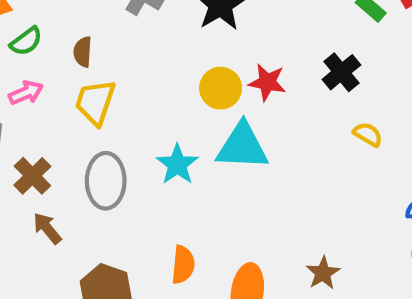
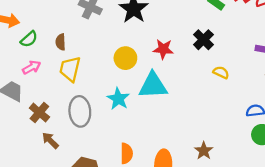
yellow circle: (221, 88) -> (125, 58), moved

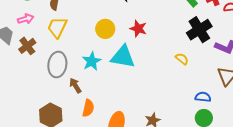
black cross: (203, 40) -> (199, 30), moved, size x1.4
brown cross: (39, 113) -> (27, 46), moved
brown arrow: (50, 140) -> (75, 85), moved

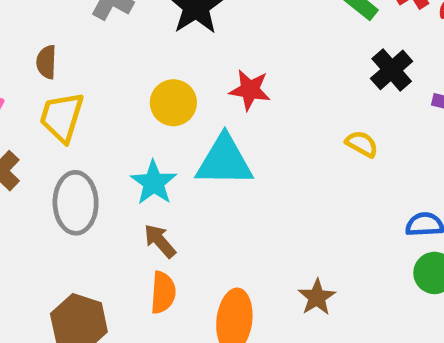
black cross: (199, 30) -> (392, 70), size x0.7
brown arrow: (75, 85) -> (160, 241), moved

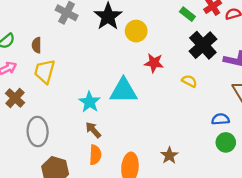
black cross: (392, 70) -> (203, 45), size x1.4
red star: (250, 90) -> (154, 63), moved
yellow circle: (173, 103) -> (136, 31), moved
gray ellipse: (76, 203) -> (38, 132), moved

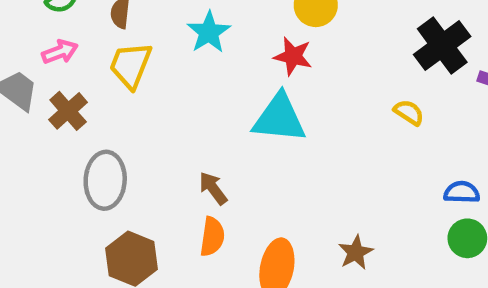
red star: (154, 63) -> (293, 56), moved
cyan star: (90, 102) -> (209, 32), moved

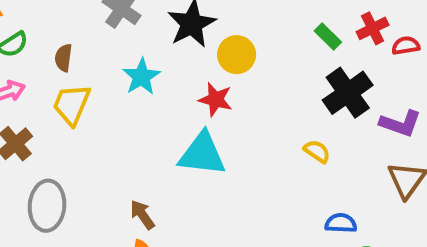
blue semicircle: (462, 192) -> (341, 223), moved

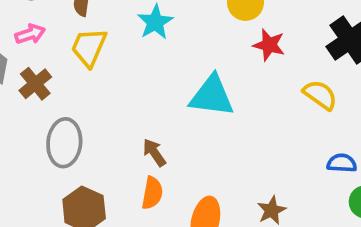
red star: (215, 99) -> (269, 45), moved
yellow semicircle: (317, 151) -> (320, 95), size x1.4

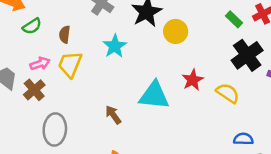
pink arrow: (30, 34) -> (40, 64), moved
red star: (269, 45) -> (193, 80), moved, turned 30
brown arrow: (154, 153) -> (113, 115), moved

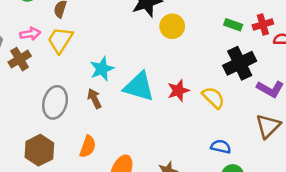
green rectangle: (234, 19) -> (233, 25), turned -35
cyan star: (115, 46) -> (102, 69), moved
red star: (193, 80) -> (178, 91), moved
gray ellipse: (55, 129) -> (55, 102), moved

